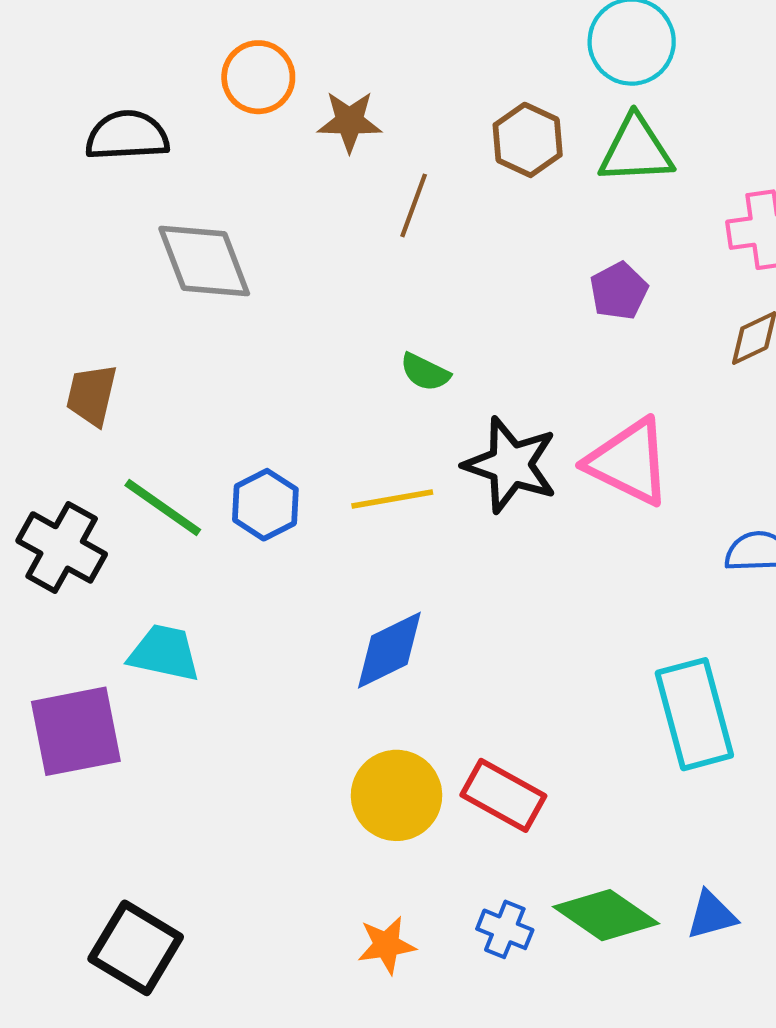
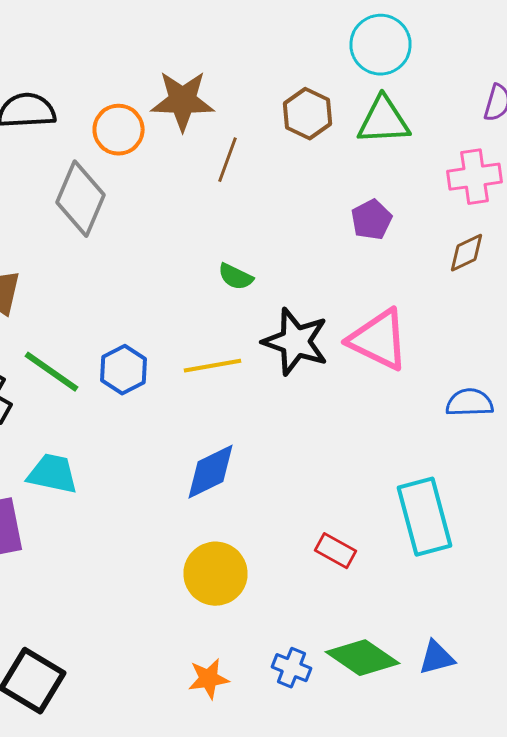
orange circle: (258, 77) -> (118, 130), moved
brown star: (349, 121) -> (182, 101), size x1.4
gray diamond: (204, 261) -> (80, 199), turned 44
red rectangle: (503, 795) -> (336, 551), moved, size x0.7

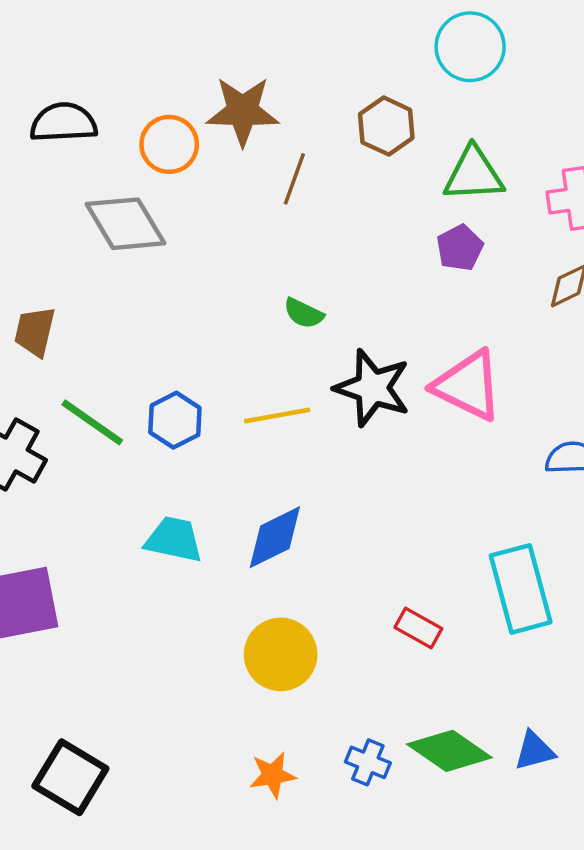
green triangle: (384, 121) -> (474, 174), moved
gray diamond: (80, 199) -> (126, 224), turned -54
cyan trapezoid: (52, 474) -> (174, 540), moved

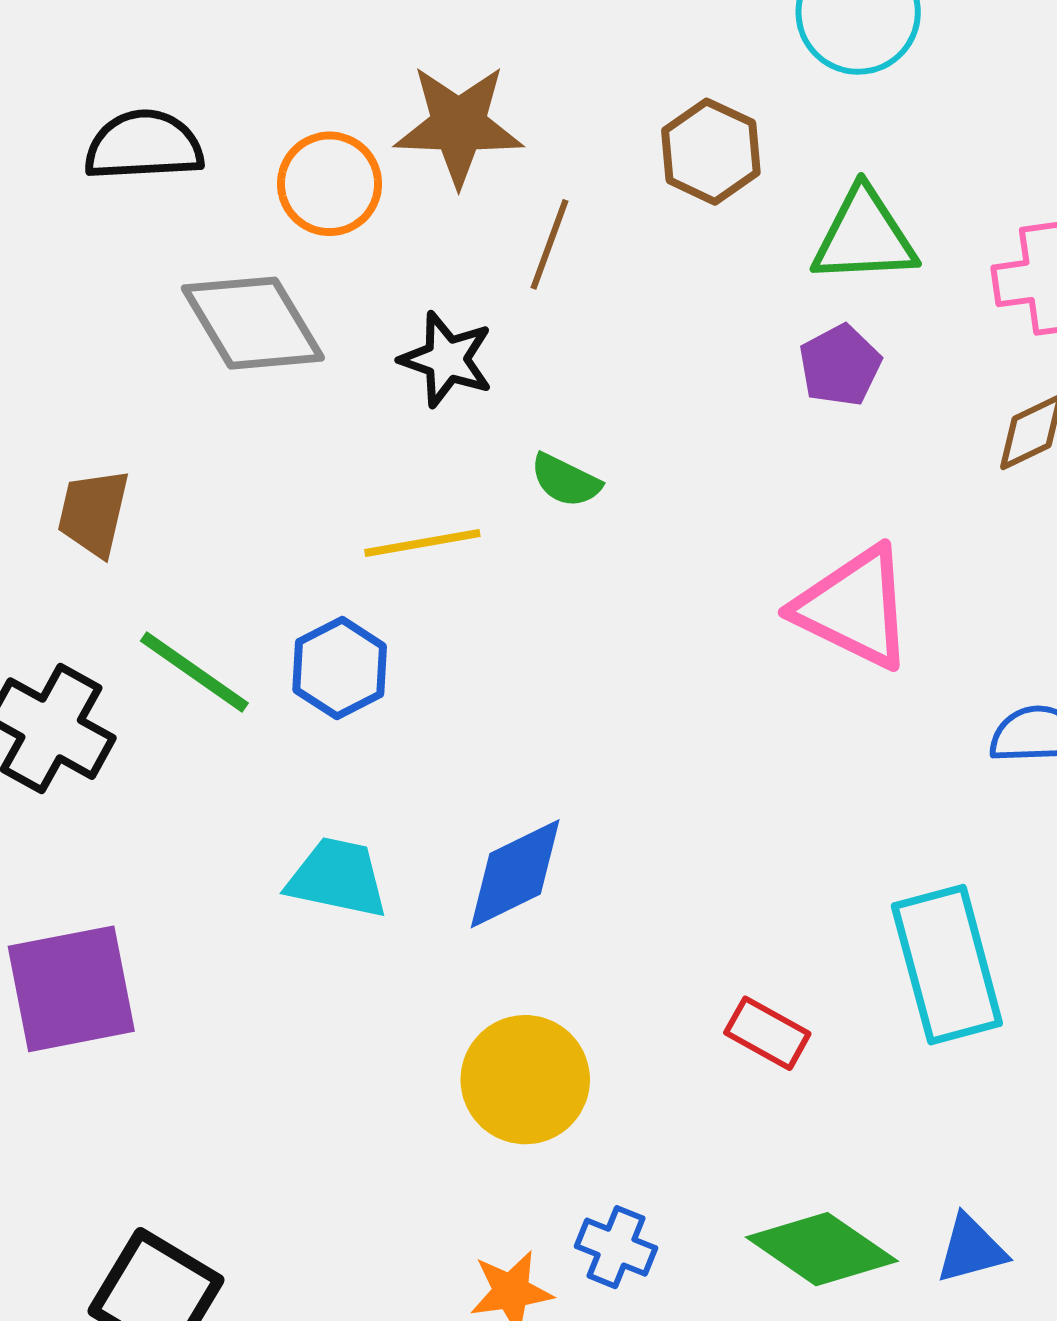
black star: (372, 388) -> (447, 359), moved, size x0.7
yellow line: (277, 415) -> (422, 543), moved
blue cross: (368, 762) -> (616, 1247), moved

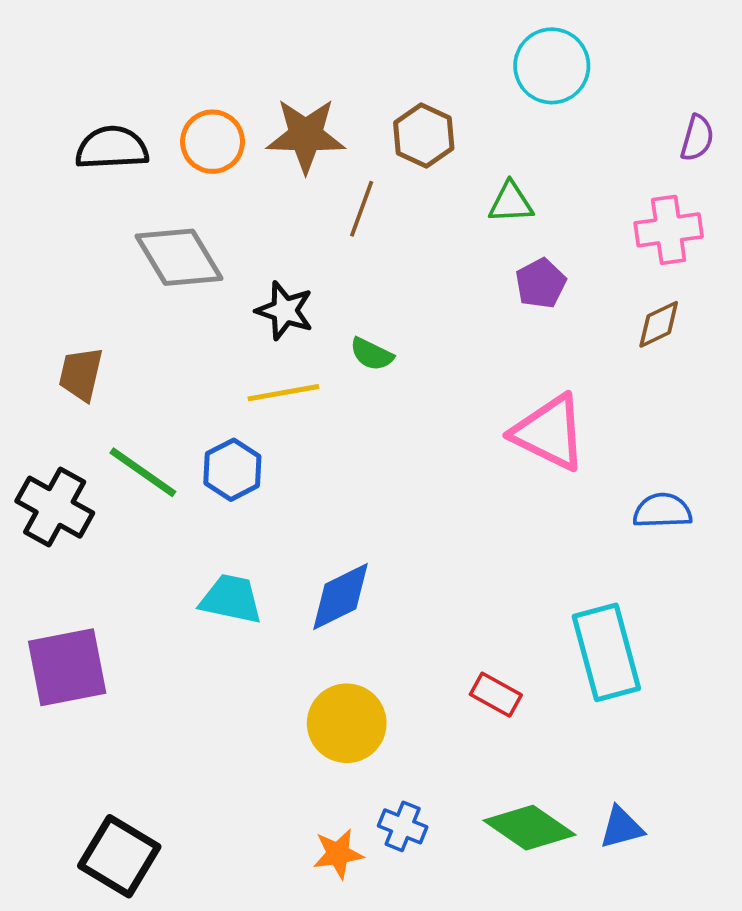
brown hexagon: (711, 152) -> (424, 135), moved
orange circle: (330, 184) -> (213, 142), moved
green triangle: (864, 236) -> (511, 203), moved, size x0.7
black star: (447, 359) -> (285, 311), moved

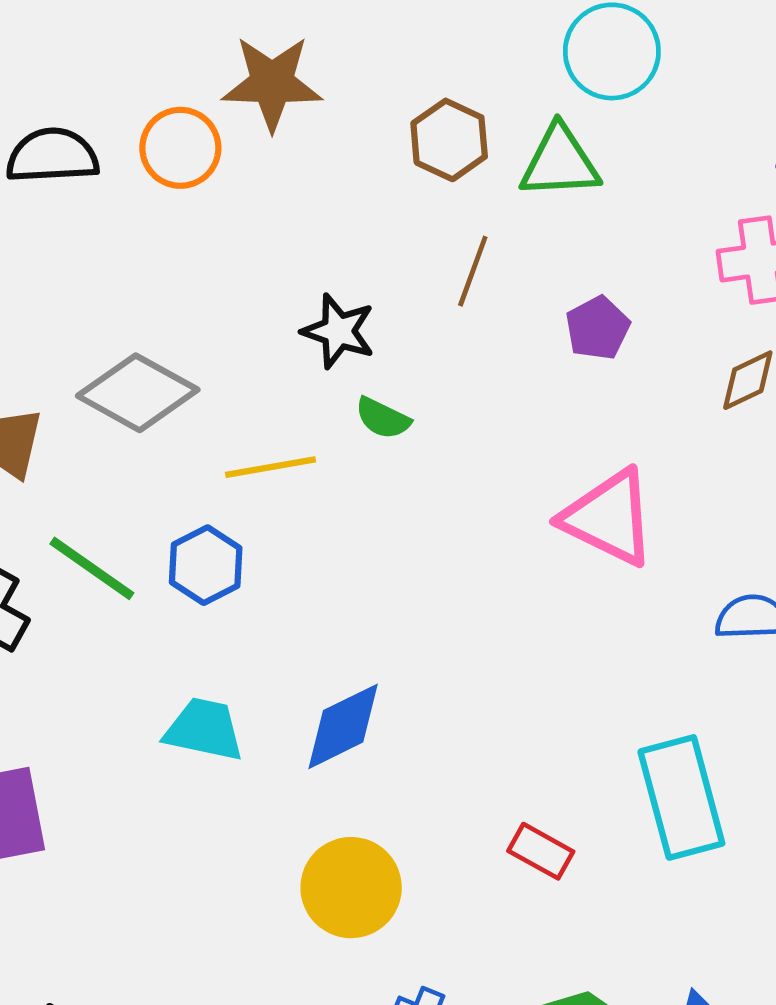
brown star: (306, 135) -> (272, 83), moved
green triangle: (511, 203) -> (560, 162), moved, size x1.4
brown line: (362, 209) -> (473, 271), moved
gray diamond: (179, 257) -> (138, 393), moved, turned -30
black star: (285, 311) -> (338, 331), moved

